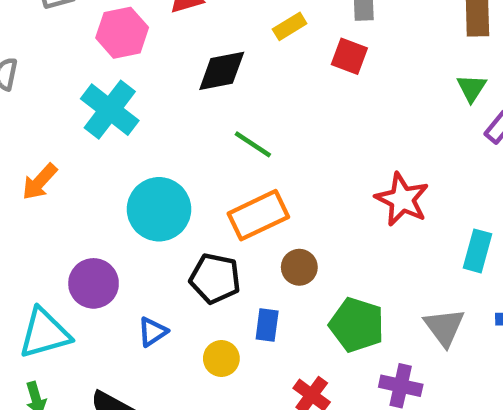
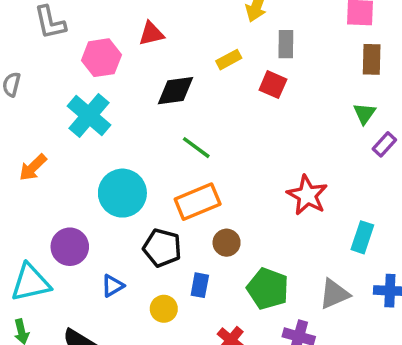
gray triangle: (444, 327) -> (334, 294), turned 40

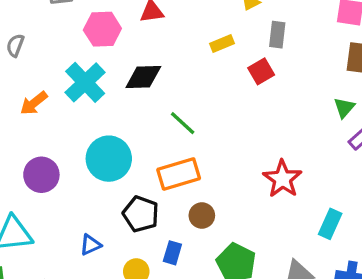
red square: (273, 85) -> (261, 71), turned 30
black diamond: (176, 91) -> (143, 77), moved
orange arrow: (33, 168) -> (34, 103), moved
purple circle: (70, 247) -> (41, 175), moved

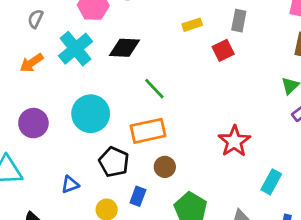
gray semicircle: (15, 45) -> (35, 19), moved

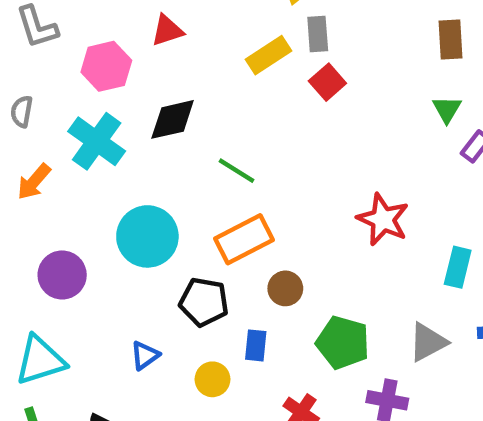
gray rectangle: (239, 21) -> (318, 34), moved
yellow rectangle: (192, 25) -> (269, 55), size x1.4

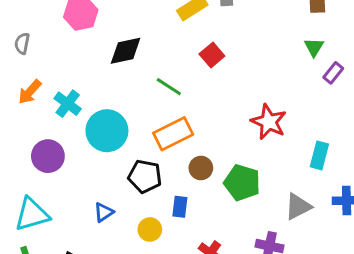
red square: (327, 82) -> (212, 55), moved
cyan cross: (97, 141) -> (68, 104), moved, size x0.7
green pentagon: (343, 343) -> (242, 183), moved

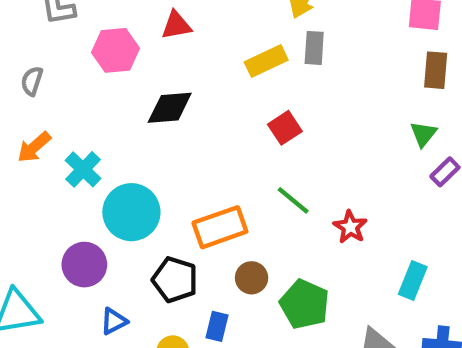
green line: (169, 87) -> (293, 200), moved
red star: (269, 122) -> (350, 227), size x0.7
purple circle: (48, 156) -> (84, 265), moved

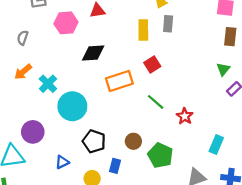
yellow rectangle: (266, 61) -> (143, 30), turned -66
orange rectangle: (220, 227) -> (119, 81), moved
purple circle: (84, 265) -> (33, 132), moved

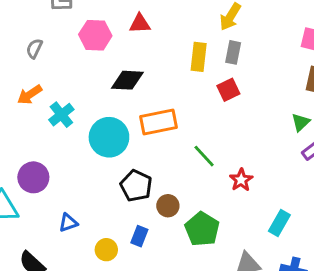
red square: (152, 65) -> (228, 90), moved
cyan circle: (72, 106) -> (109, 137), moved
black pentagon: (94, 141) -> (136, 186), moved

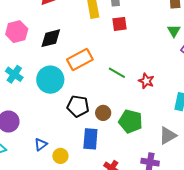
pink hexagon: (95, 35) -> (17, 32), moved
red square: (228, 90) -> (120, 24), turned 35
blue rectangle: (139, 236) -> (90, 139), size x1.5
yellow circle: (106, 250) -> (60, 156), moved

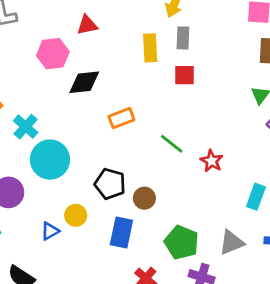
pink hexagon: (17, 32) -> (53, 54), moved
orange rectangle: (80, 60) -> (121, 118), size x0.7
cyan circle: (50, 80) -> (50, 160), moved
green pentagon: (131, 121) -> (182, 242), moved
yellow circle: (60, 156) -> (76, 215), moved

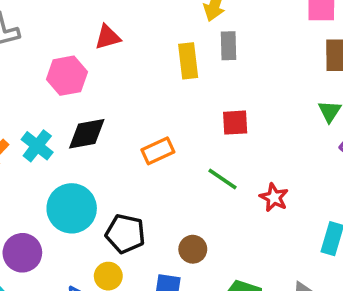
red square: (184, 75) -> (235, 123), moved
black diamond: (84, 82) -> (87, 134), moved
cyan cross: (26, 127) -> (37, 146), moved
black pentagon: (110, 184) -> (125, 234), moved

